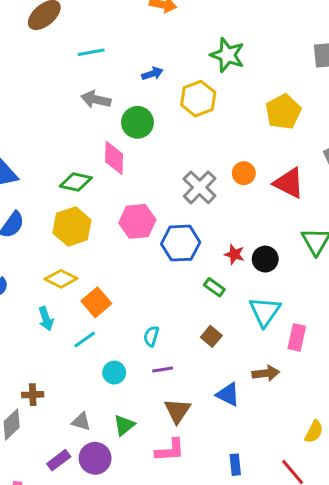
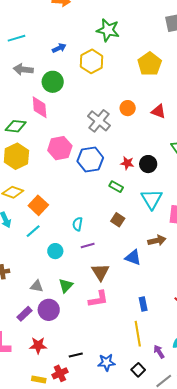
red triangle: (289, 183) -> (158, 111), size x0.7

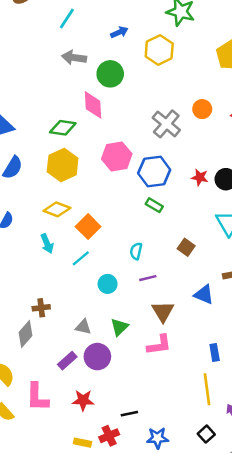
cyan line: (17, 38) -> (67, 19), turned -42
green rectangle: (116, 187) -> (154, 205), moved
blue star: (106, 362) -> (157, 438), moved

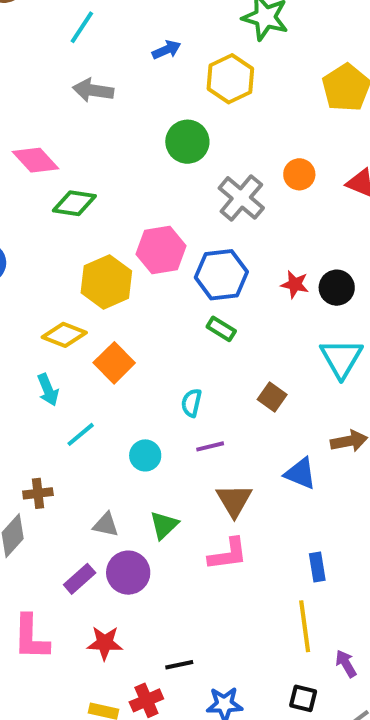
green circle: (110, 74) -> (187, 142), moved
pink diamond: (93, 105) -> (36, 160), moved, turned -40
yellow hexagon: (63, 165) -> (106, 282), moved
cyan line: (81, 258) -> (81, 434), moved
black square: (206, 434) -> (303, 698), turned -35

